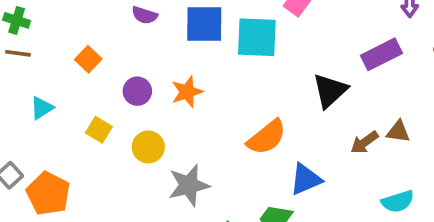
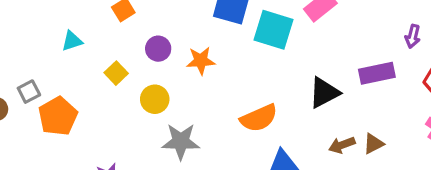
brown triangle: (398, 132) -> (373, 144), turned -50

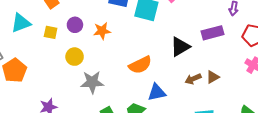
cyan triangle: (72, 41) -> (21, 23), size x1.5
yellow square: (116, 73) -> (51, 32), moved, turned -32

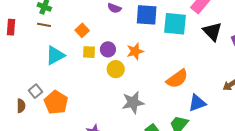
yellow square: (51, 32) -> (89, 52), moved
black triangle: (180, 47) -> (212, 31), moved, turned -35
yellow circle: (75, 57) -> (116, 69), moved

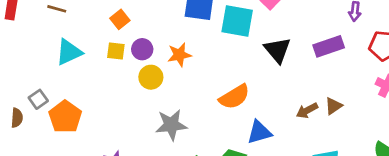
orange square: (82, 30) -> (120, 19), moved
black triangle: (212, 31) -> (278, 50), moved

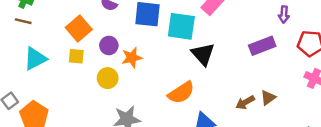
orange square: (120, 19) -> (79, 29), size x1.5
purple circle: (142, 49) -> (109, 45), moved
black triangle: (278, 50) -> (203, 54), moved

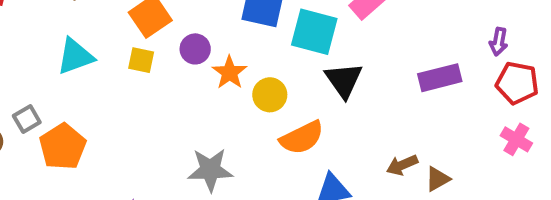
purple arrow: (284, 14) -> (499, 42), moved
orange star: (132, 58) -> (229, 73), turned -30
yellow circle: (108, 78) -> (270, 95), moved
brown triangle: (268, 98) -> (438, 179), moved

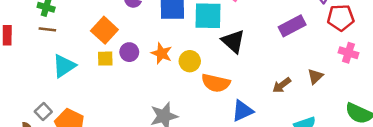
purple circle: (195, 49) -> (129, 52), moved
orange semicircle: (302, 138) -> (216, 83), turned 52
brown triangle: (438, 179) -> (315, 76), moved

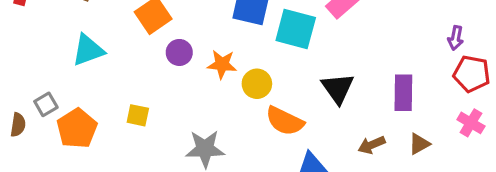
purple rectangle: (292, 26) -> (403, 93), moved, turned -75
black triangle: (233, 41) -> (338, 88), moved
orange star: (162, 53) -> (222, 64), turned -30
yellow square: (105, 59) -> (138, 115), moved

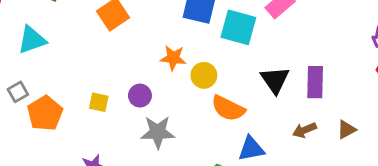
cyan triangle: (88, 50) -> (32, 40), moved
purple circle: (179, 52) -> (140, 96), moved
purple rectangle: (403, 93) -> (315, 82), moved

